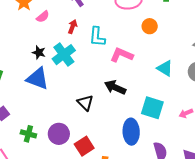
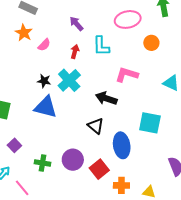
cyan L-shape: (97, 37) -> (101, 46), moved
black arrow: (115, 87) -> (106, 98), moved
cyan square: (152, 108) -> (150, 123), moved
blue ellipse: (131, 132) -> (122, 145), moved

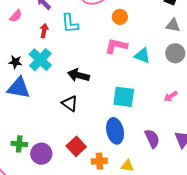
pink semicircle: (44, 45) -> (16, 16), moved
pink L-shape: (127, 75) -> (116, 46), moved
blue ellipse: (122, 145) -> (115, 131), moved
purple circle: (73, 160) -> (41, 154), moved

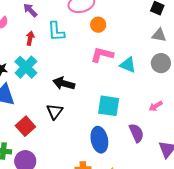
orange circle: (120, 17) -> (98, 25), moved
black triangle: (70, 103) -> (55, 111), turned 30
purple semicircle: (152, 139) -> (136, 133), moved
red square: (76, 146) -> (25, 126), moved

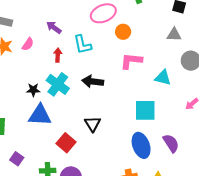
gray triangle: (159, 35) -> (174, 35), moved
cyan triangle: (128, 65) -> (163, 78), moved
black arrow: (64, 83) -> (93, 81), moved
purple semicircle: (136, 133) -> (171, 143), moved

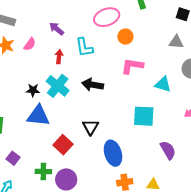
blue ellipse: (141, 145) -> (113, 153), moved

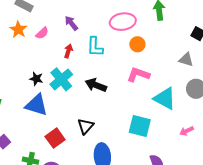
cyan triangle: (163, 84) -> (165, 99), size x1.4

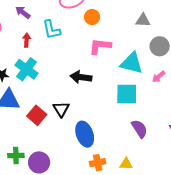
black arrow: (96, 85) -> (81, 77), moved
cyan square: (140, 126) -> (127, 94), moved
pink arrow: (187, 131) -> (159, 77), moved
red square: (55, 138) -> (37, 115), moved

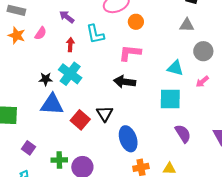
pink L-shape: (100, 46) -> (130, 53), moved
cyan triangle: (132, 63) -> (175, 68), size x0.7

